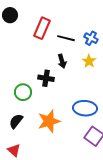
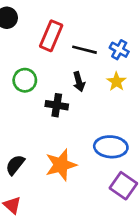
green circle: (23, 92) -> (25, 80), moved

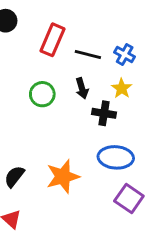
green circle: (25, 80) -> (42, 94), moved
black cross: (57, 105) -> (104, 113), moved

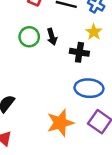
black arrow: (82, 88) -> (52, 37), moved
orange star: (63, 176) -> (60, 123), moved

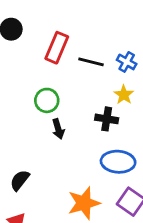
black arrow: (52, 37) -> (58, 129), moved

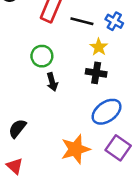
yellow star: (124, 95) -> (99, 47), moved
blue ellipse: (118, 162) -> (107, 112), turned -40

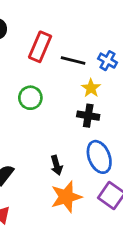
black arrow: (52, 82) -> (57, 165), moved
blue ellipse: (107, 112) -> (99, 157), turned -76

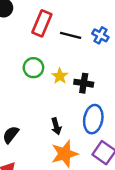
yellow star: (91, 88) -> (60, 76), moved
blue ellipse: (99, 157) -> (93, 119), turned 32

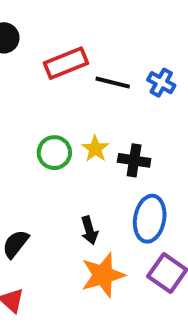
red rectangle: (42, 23) -> (66, 63), turned 45
green circle: (33, 68) -> (54, 153), moved

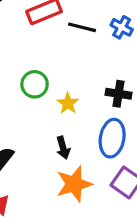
yellow star: (95, 149) -> (68, 103), moved
black cross: (134, 160) -> (118, 94), moved

